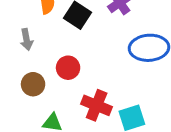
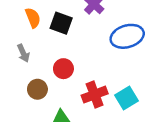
red cross: (97, 105) -> (95, 95), turned -30

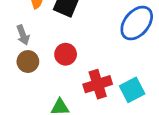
blue ellipse: (127, 36) -> (137, 23), turned -36
brown circle: (37, 89) -> (28, 62), moved

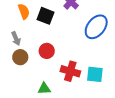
red cross: (98, 84) -> (70, 71), turned 36
cyan square: (132, 90) -> (95, 74), turned 36

